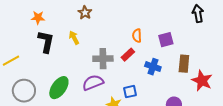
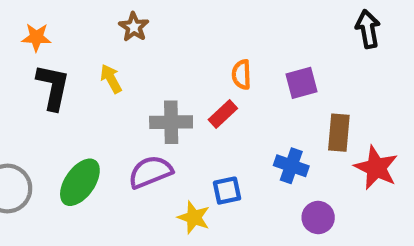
blue cross: (153, 67) -> (291, 166), moved

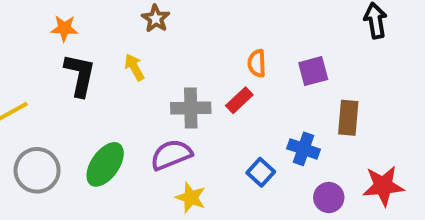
red star: (376, 168) -> (383, 186), moved, turned -30
blue square: (227, 191) -> (261, 172), moved, turned -36
yellow star: (194, 217) -> (191, 198), moved

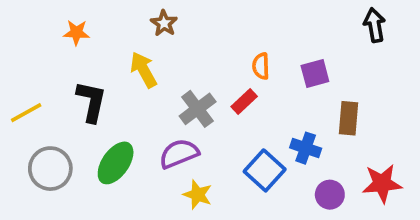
yellow arrow: (134, 67) -> (143, 70), size x1.4
black L-shape: (80, 75) -> (91, 101), moved
gray cross: (191, 108) -> (198, 109), turned -36
blue square: (261, 172) -> (265, 170), size x1.5

